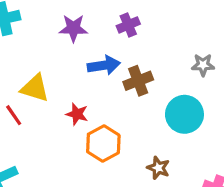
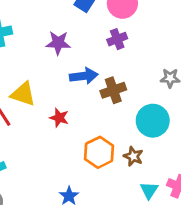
purple cross: (128, 25) -> (117, 39), moved
orange hexagon: (103, 144) -> (99, 152), moved
brown star: (158, 168) -> (133, 156), moved

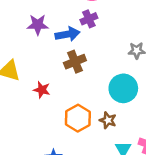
blue arrow: (84, 76) -> (67, 34), moved
brown cross: (113, 90) -> (75, 62), moved

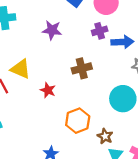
blue arrow: (67, 34) -> (122, 42), moved
brown star: (108, 120) -> (105, 136), moved

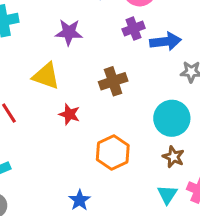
yellow triangle: (21, 69) -> (46, 76), moved
brown star: (105, 136) -> (173, 157), moved

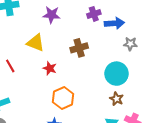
orange hexagon: (113, 153) -> (63, 98), moved

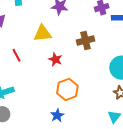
yellow triangle: (36, 43) -> (43, 33), turned -30

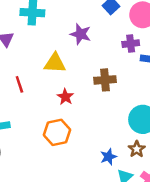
orange hexagon: (67, 89) -> (57, 132), moved
blue star: (57, 115) -> (108, 157), moved

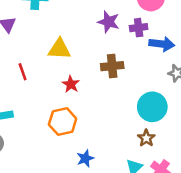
purple star: (81, 34) -> (109, 22), moved
blue star: (108, 157) -> (85, 158), moved

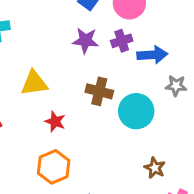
brown cross: (112, 66) -> (99, 91), turned 30
cyan circle: (152, 107) -> (136, 111), moved

